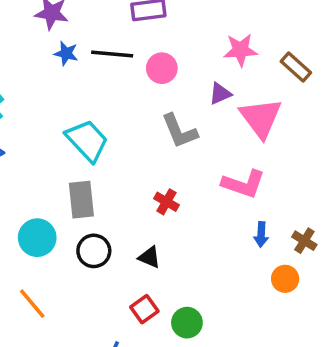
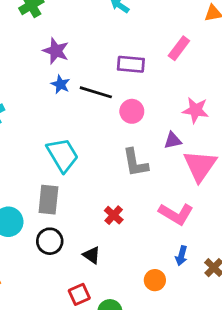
orange circle: (285, 279) -> (155, 280), moved

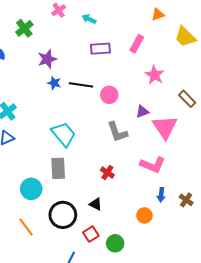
purple star: (56, 51) -> (47, 59), turned -30
purple rectangle: (131, 64) -> (100, 49), moved
pink star: (195, 110) -> (155, 75), moved, turned 30
black circle: (50, 241) -> (63, 215), moved, size x1.4

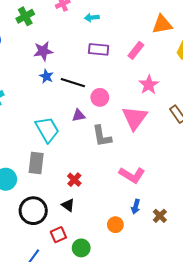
orange triangle: (158, 14) -> (162, 24), size x1.5
cyan arrow: (89, 19) -> (92, 18), turned -40
purple triangle: (142, 112) -> (79, 115), moved
pink triangle: (165, 127) -> (135, 118), moved
red cross: (107, 173) -> (74, 180), moved

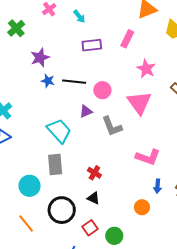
cyan arrow: (92, 18) -> (79, 16), turned -112

